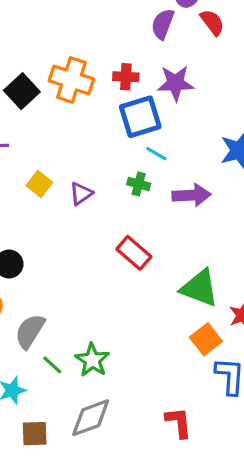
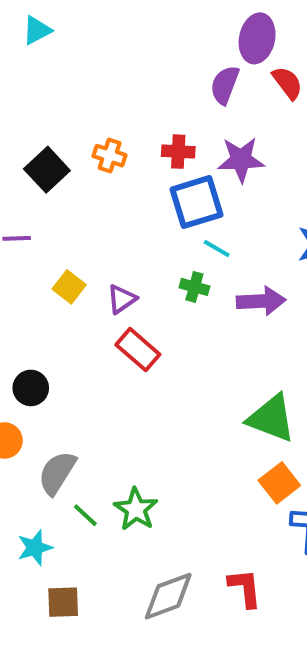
orange cross: (71, 80) -> (110, 156), size x0.6
red rectangle: (134, 253) -> (138, 350), moved
gray diamond: (91, 418) -> (168, 596), moved

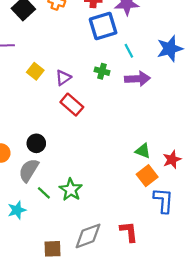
cyan line: (217, 249) -> (129, 51), moved, turned 32
black circle: (31, 388) -> (36, 143), moved
green triangle: (271, 418) -> (143, 151), moved, size x0.6
brown square: (63, 602) -> (52, 249), moved

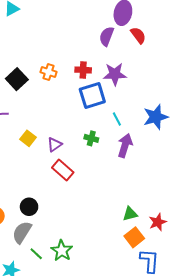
purple arrow: (137, 79) -> (125, 146), turned -70
green triangle: (143, 151) -> (130, 214), turned -35

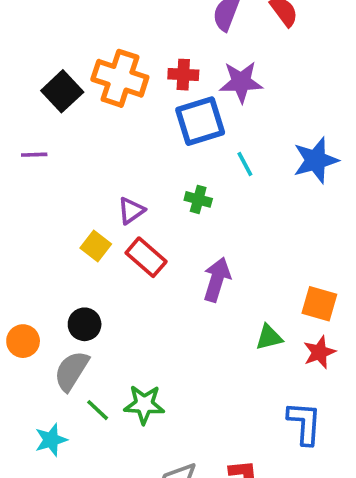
orange cross: (48, 72) -> (120, 78), size x1.8
yellow square: (28, 138) -> (96, 246), moved
purple arrow: (125, 146) -> (217, 280), moved
orange square: (134, 237) -> (319, 304), moved, turned -36
green star: (62, 251) -> (144, 404), turned -30

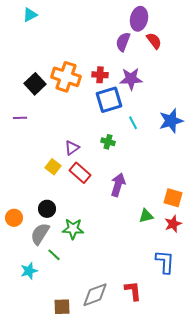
green star: (144, 404) -> (73, 229), moved

